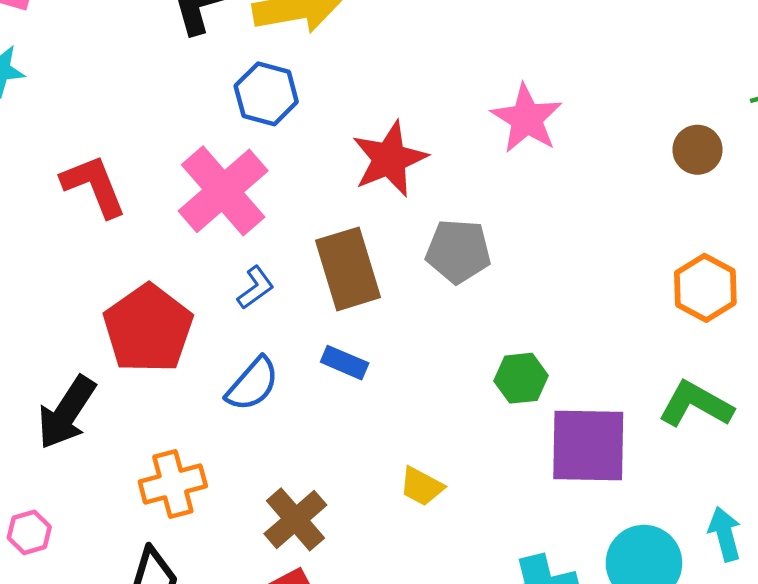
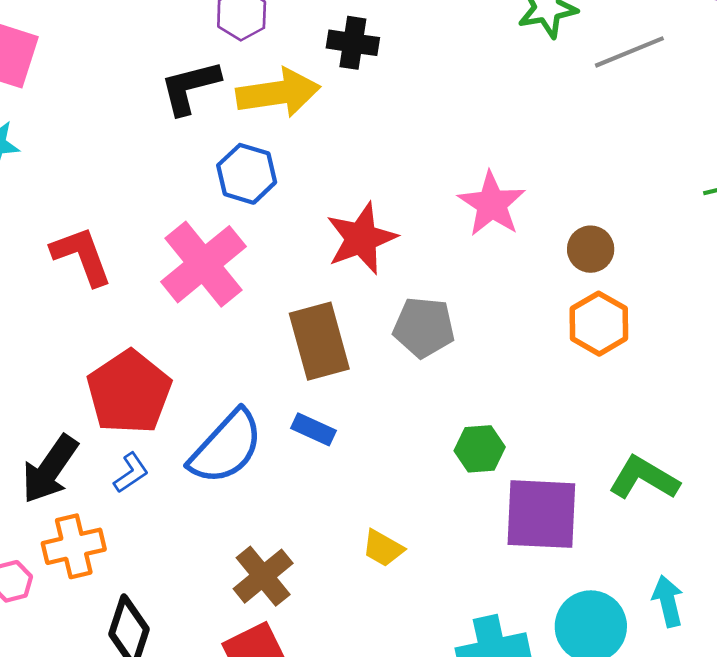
brown circle: (698, 150) -> (591, 249), moved
blue L-shape: (256, 288) -> (131, 473), moved
orange hexagon: (705, 288) -> (599, 324), moved
blue semicircle: (252, 384) -> (226, 447), size x1.5
orange cross: (173, 484) -> (74, 546), moved

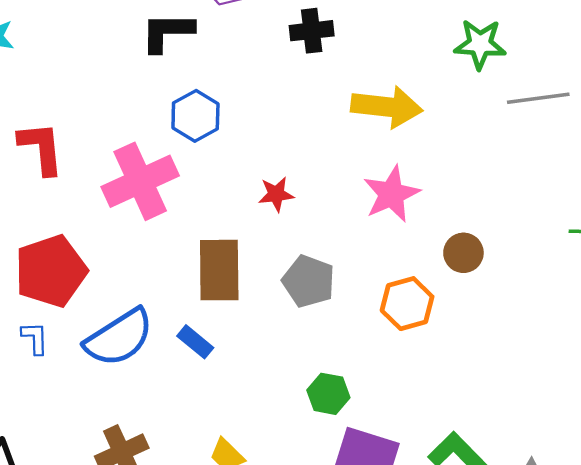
black cross: (353, 43) -> (312, 31), turned -30
yellow arrow: (278, 93) -> (387, 107), moved
red star: (361, 238) -> (276, 194), size x0.6
orange hexagon: (599, 324) -> (407, 304), moved
blue L-shape: (131, 473) -> (35, 338), turned -72

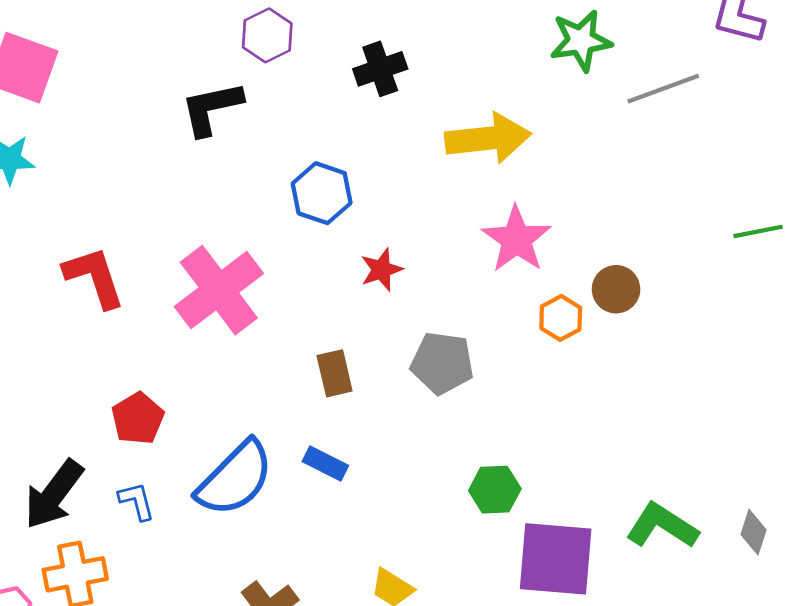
blue hexagon: (195, 116) -> (322, 193), moved
brown rectangle: (219, 270) -> (335, 373), size x0.6
red pentagon: (51, 271) -> (138, 418), size x0.6
orange hexagon: (407, 304) -> (561, 318), moved, size x0.7

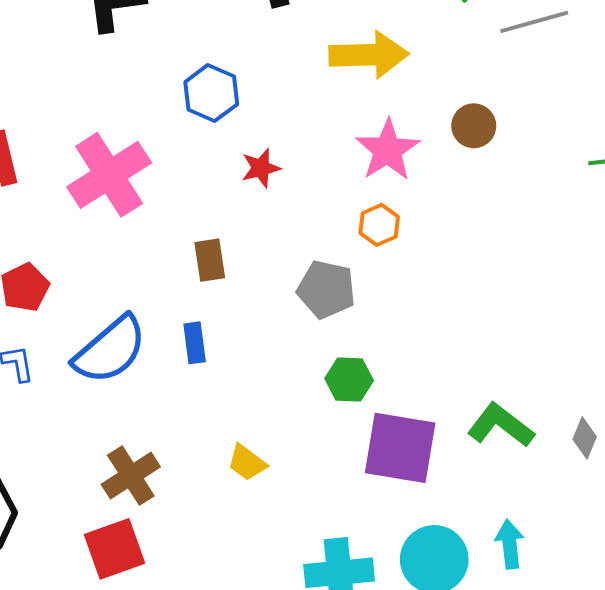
brown circle: (616, 289) -> (474, 126), moved
orange hexagon: (561, 318) -> (379, 225), moved
gray pentagon: (442, 363) -> (326, 289), moved
blue rectangle: (325, 464) -> (195, 343), turned 51

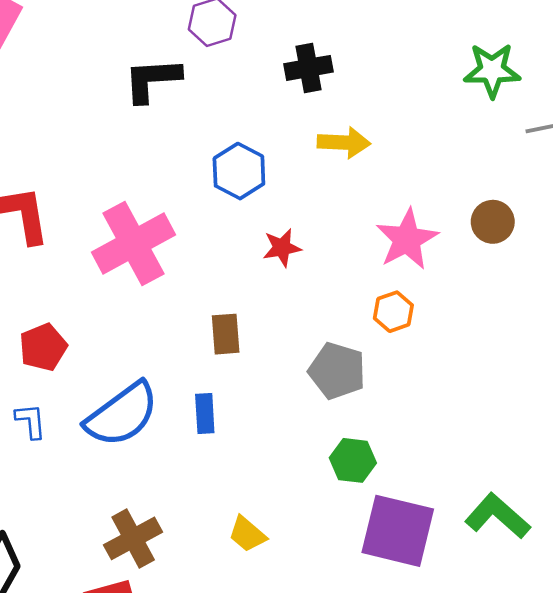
yellow arrow: (369, 55) -> (344, 143), moved, size x0.7

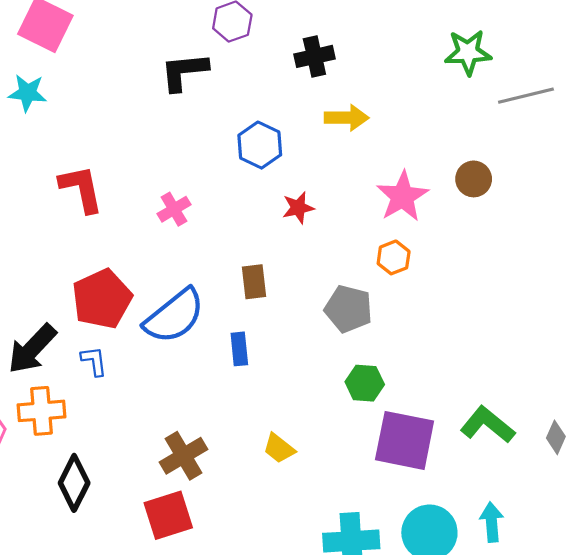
pink cross: (133, 244) -> (174, 209), size x0.5
red pentagon: (43, 347) -> (102, 299), size x1.5
blue semicircle: (122, 414) -> (174, 316), moved

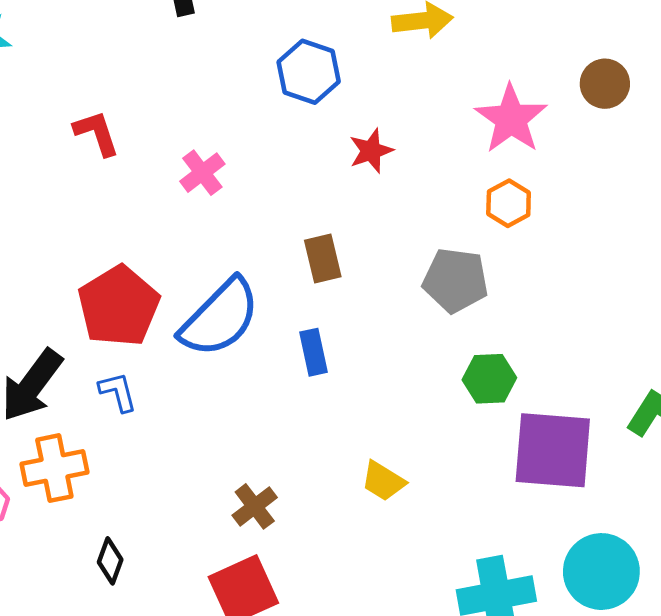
red L-shape: (81, 189) -> (97, 133), moved, size x0.7
brown cross: (184, 456) -> (255, 506), size x0.7
black diamond: (74, 483) -> (110, 561), size x0.6

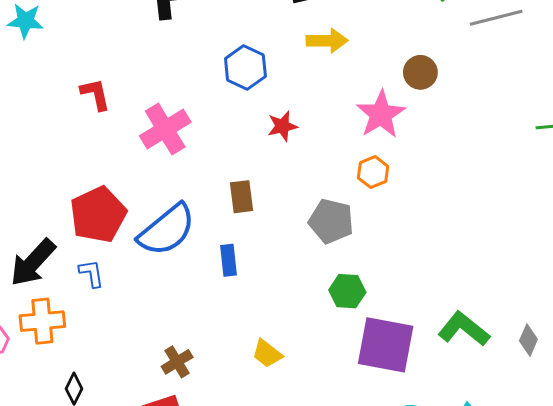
brown circle: (605, 84) -> (420, 72), moved
pink cross: (202, 173) -> (165, 129), size x1.6

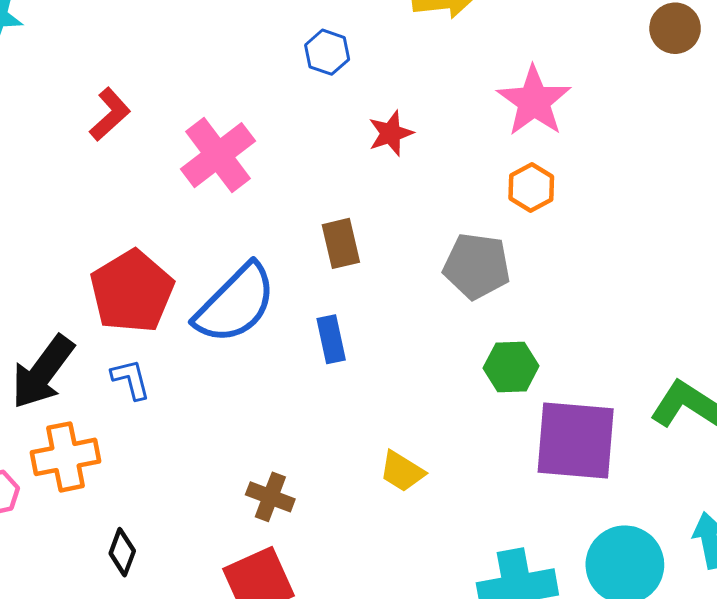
blue hexagon: (245, 67) -> (327, 52), size x0.7
brown circle: (420, 72) -> (675, 28), moved
red L-shape: (95, 94) -> (110, 114), turned 66
brown cross: (177, 362) -> (270, 497), turned -32

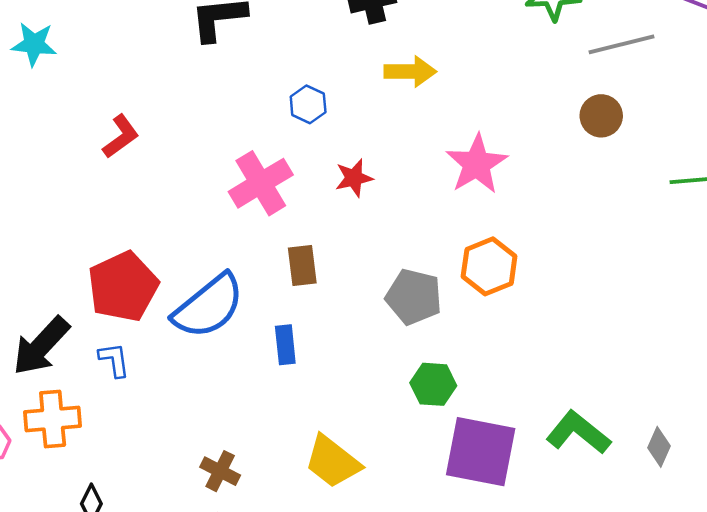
pink cross: (218, 155) -> (261, 183), moved
orange hexagon: (531, 187) -> (489, 266), moved, size x1.4
yellow trapezoid: (402, 471) -> (333, 462), size x1.5

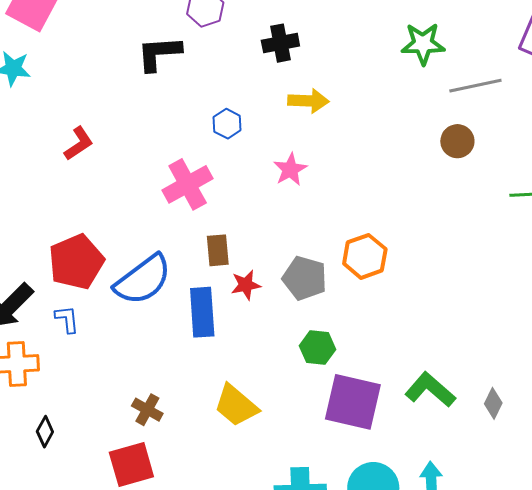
pink star: (477, 164) -> (290, 169), moved, size x0.7
red star: (354, 178) -> (246, 285), moved
blue rectangle: (285, 345) -> (202, 312), size x1.6

